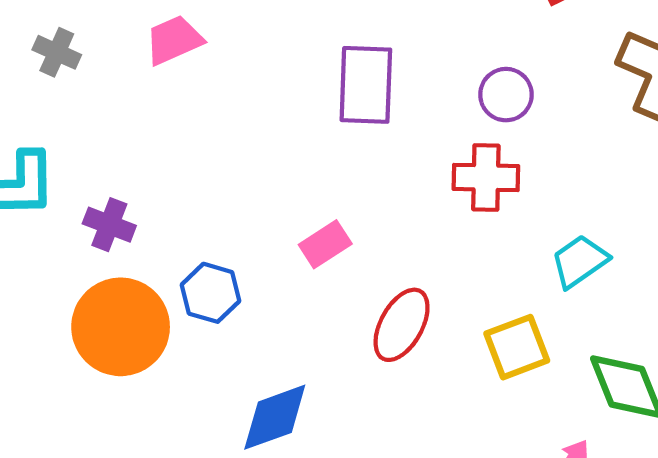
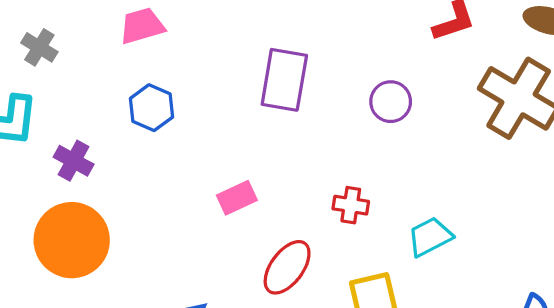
gray cross: (57, 52) -> (39, 47), moved
red cross: (486, 177) -> (351, 205), moved, size x0.7
blue hexagon: (211, 293) -> (152, 108), moved

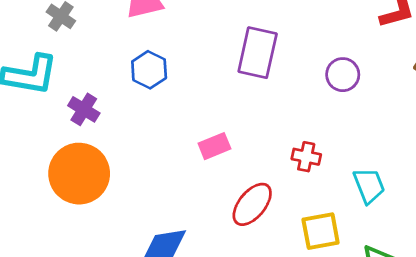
cyan trapezoid: (430, 237) -> (369, 186), turned 93

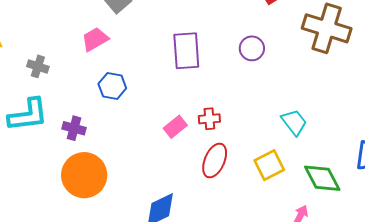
red cross: (306, 157) -> (209, 119), moved

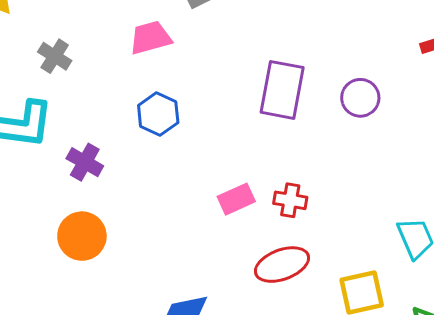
purple circle: (252, 48) -> (360, 98), moved
red ellipse: (215, 160) -> (282, 265), turned 32
orange circle: (84, 175) -> (82, 236), size x0.7

